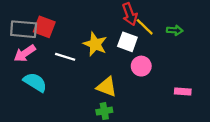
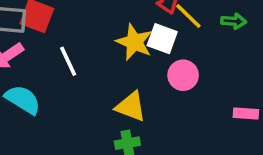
yellow star: (95, 44) -> (134, 42), moved
white line: (65, 57) -> (68, 61), turned 48

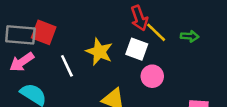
yellow star: (134, 42) -> (99, 52), moved

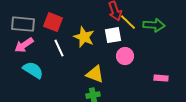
red square: (44, 32) -> (53, 22), moved
green arrow: (190, 36) -> (154, 25), size x1.5
white square: (137, 49) -> (113, 35), turned -30

